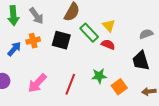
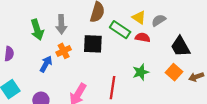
gray arrow: (36, 16) -> (61, 24), turned 48
gray semicircle: (146, 34) -> (159, 20), moved
orange square: (119, 87) -> (174, 72), moved

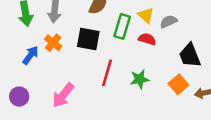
green rectangle: (120, 30) -> (122, 26), turned 66
orange cross: (64, 51) -> (53, 43), turned -32
red line: (113, 88) -> (107, 73), moved

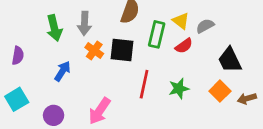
red semicircle: (147, 39) -> (184, 46), turned 132
orange cross: (53, 43) -> (94, 50), moved

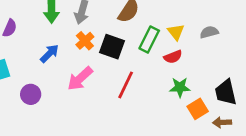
gray semicircle: (205, 26) -> (209, 32), moved
black trapezoid: (230, 60) -> (226, 92), moved
green star: (179, 89) -> (180, 87), moved
pink arrow: (100, 111) -> (80, 79), moved

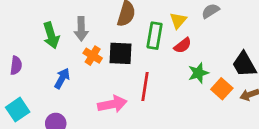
yellow triangle: (176, 32) -> (178, 20), turned 36
pink arrow: (80, 79) -> (112, 104), moved, turned -132

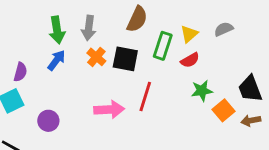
purple semicircle: (16, 65) -> (20, 72), moved
blue arrow: (62, 78) -> (56, 60), moved

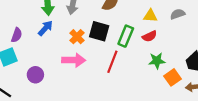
yellow triangle: (189, 34) -> (150, 16), turned 40
green rectangle: (163, 46) -> (126, 36), moved
orange cross: (96, 57) -> (77, 37), moved
pink arrow: (109, 110) -> (74, 60), moved

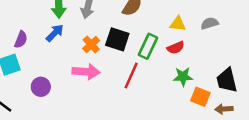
orange square: (172, 77) -> (200, 97), turned -35

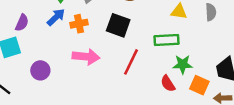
gray semicircle: (210, 23) -> (211, 12), turned 102
orange cross: (91, 44) -> (79, 24), moved, turned 30
green rectangle: (148, 46) -> (166, 40), moved, turned 60
red semicircle: (176, 48) -> (168, 84), moved, turned 78

